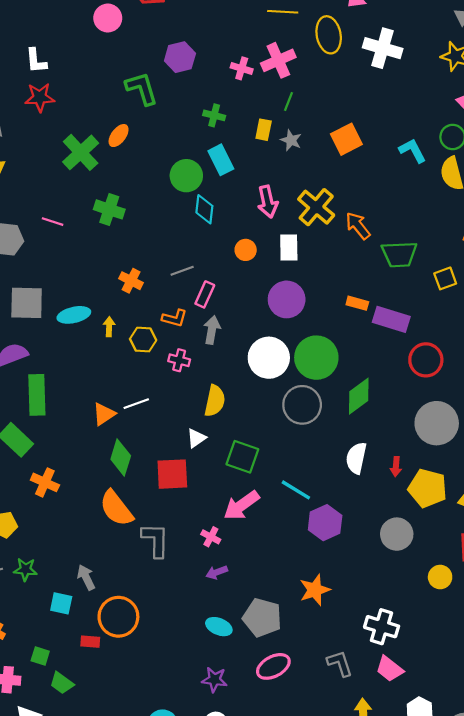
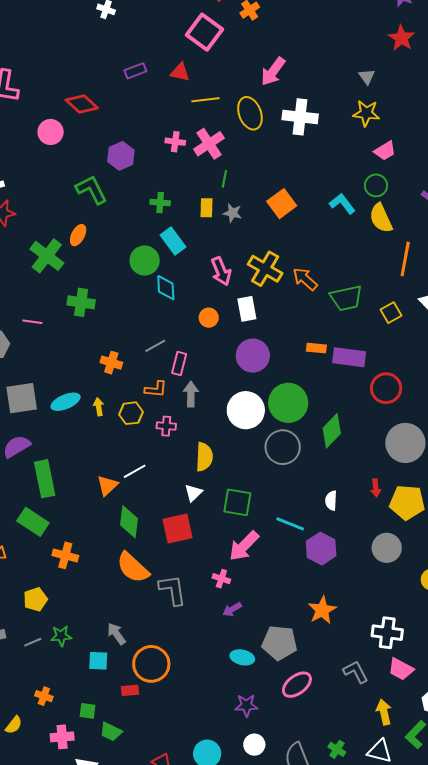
pink cross: (242, 68) -> (175, 142), moved
white semicircle: (356, 458) -> (331, 501), moved, size x0.7

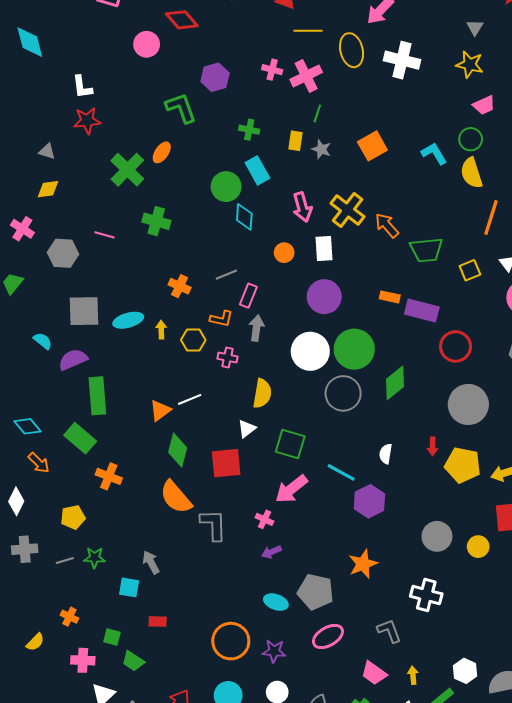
gray circle: (387, 548) -> (437, 536), moved
orange circle: (151, 664) -> (231, 641), moved
pink trapezoid: (401, 669) -> (374, 673), moved
yellow arrow: (384, 712) -> (413, 675), size x0.7

